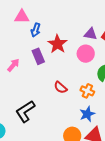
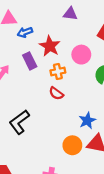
blue arrow: (36, 30) -> (25, 32), turned 56
purple triangle: (91, 34) -> (70, 14), moved
orange cross: (87, 91) -> (58, 71), moved, turned -32

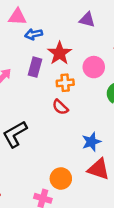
purple rectangle: (30, 61) -> (35, 67), turned 35
orange circle: (72, 145) -> (61, 179), moved

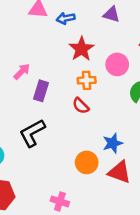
blue arrow: (34, 34) -> (66, 18), moved
purple rectangle: (35, 67) -> (41, 91), moved
orange circle: (61, 179) -> (87, 162), moved

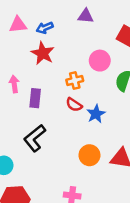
red star: (81, 49) -> (43, 53), moved
pink arrow: (22, 72) -> (14, 84), turned -42
blue star: (113, 143) -> (96, 114), moved

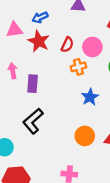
pink triangle: (18, 25) -> (14, 30), moved
orange cross: (75, 80) -> (78, 67), moved
red semicircle: (74, 105) -> (67, 45), moved, turned -98

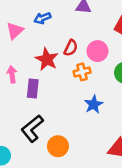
pink triangle: (14, 30) -> (15, 31), turned -36
red star: (39, 41) -> (47, 59), moved
orange circle: (85, 136) -> (58, 146), moved

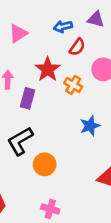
blue arrow: (42, 18) -> (63, 26), moved
red semicircle: (71, 48) -> (77, 47), moved
orange cross: (82, 72) -> (73, 85), moved, turned 35

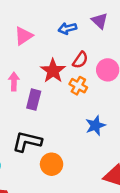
purple triangle: (96, 19) -> (100, 21), turned 30
red semicircle: (77, 47) -> (80, 60), moved
black L-shape: (20, 141) -> (27, 142), turned 44

